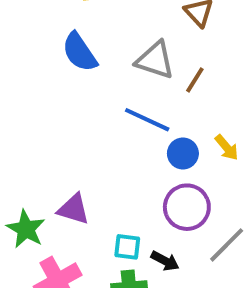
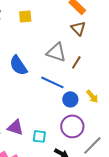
blue semicircle: (80, 52) -> (18, 65), moved
cyan square: (127, 247) -> (39, 136), moved

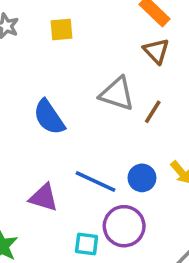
blue line: (52, 82) -> (96, 181), moved
purple circle: (72, 126) -> (124, 226), moved
purple triangle: (15, 127) -> (44, 198), moved

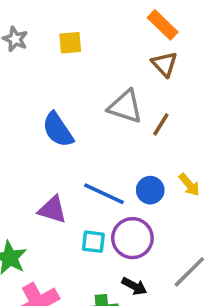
cyan square: (87, 244) -> (93, 242), moved

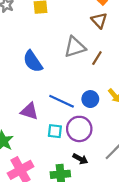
gray triangle: (125, 107) -> (75, 47), turned -35

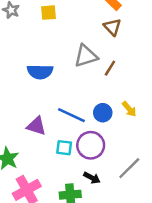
blue semicircle: (33, 61) -> (40, 72), turned -55

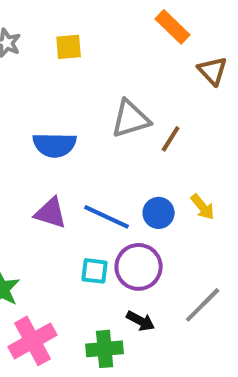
brown triangle: (112, 27) -> (213, 71), moved
purple triangle: (36, 126) -> (51, 213), moved

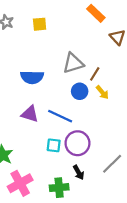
yellow arrow: (203, 207) -> (102, 92), moved
blue circle: (159, 213) -> (80, 91), moved
black arrow: (141, 321) -> (79, 172), turned 32

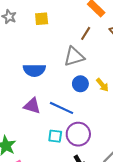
brown line: (95, 74) -> (86, 33), moved

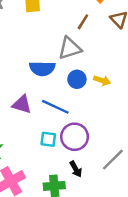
blue semicircle: (34, 70) -> (42, 68), moved
yellow arrow: (102, 85) -> (102, 80), turned -32

